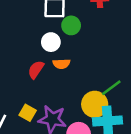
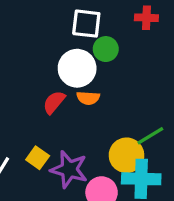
white circle: (51, 42) -> (77, 68), size x1.5

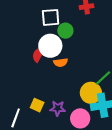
red semicircle: (54, 102) -> (38, 54), moved
purple star: (69, 169) -> (58, 108), size x0.7

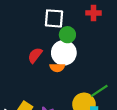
white circle: (50, 46) -> (64, 53), moved

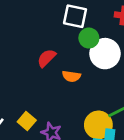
white circle: (64, 53) -> (105, 54), moved

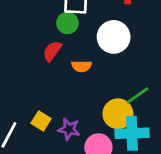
green circle: (89, 38) -> (67, 23), moved

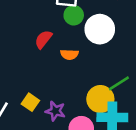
green circle: (67, 23) -> (74, 15), moved

